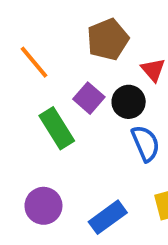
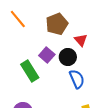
orange line: (34, 62) -> (18, 19), moved

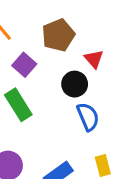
purple square: (47, 55) -> (24, 65), moved

